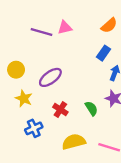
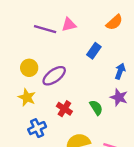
blue rectangle: (104, 53) -> (94, 51), moved
yellow circle: (16, 70) -> (29, 68), moved

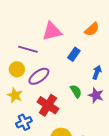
pink triangle: (69, 25) -> (52, 31), size x1.5
purple line: (45, 29) -> (28, 49), moved
green semicircle: (96, 108) -> (76, 91), moved
red cross: (64, 109) -> (48, 105), size x1.5

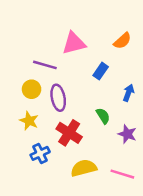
purple ellipse: (39, 76) -> (58, 98), turned -65
purple star: (96, 95) -> (127, 134), moved

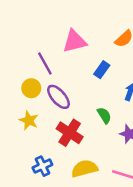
purple line: (45, 65) -> (45, 63), turned 45
purple ellipse: (58, 98) -> (58, 97), turned -30
blue cross: (40, 153) -> (42, 166), moved

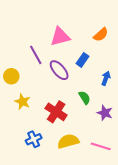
yellow circle: (31, 88) -> (11, 76), moved
purple ellipse: (58, 97) -> (59, 70), moved

